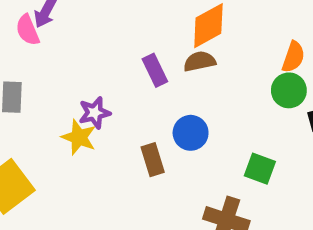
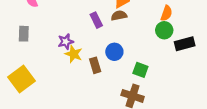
yellow star: (79, 137) -> (74, 54), moved
green square: (260, 169) -> (140, 70), moved

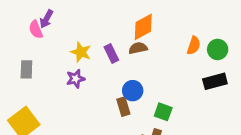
green circle: (164, 30) -> (218, 49), moved
yellow star: (74, 54) -> (81, 52), moved
brown rectangle: (95, 65) -> (123, 107), moved

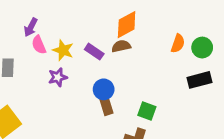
purple arrow: (46, 19) -> (31, 27), moved
pink semicircle: (36, 30) -> (39, 45), moved
purple rectangle: (111, 53) -> (94, 52), turned -30
blue circle: (133, 91) -> (104, 89), moved

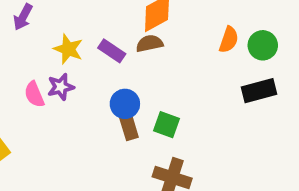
pink semicircle: (39, 45) -> (34, 94), moved
green square: (147, 111) -> (166, 125), moved

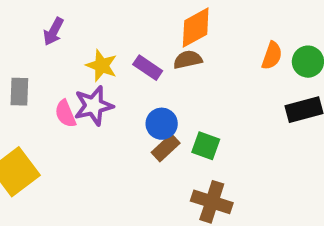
purple star: (61, 87) -> (94, 106), size x1.4
brown rectangle: (129, 127) -> (166, 148), turned 64

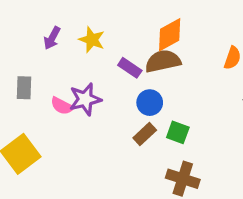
brown semicircle: (188, 60) -> (163, 61), size x1.5
yellow star: (102, 66) -> (92, 40), moved
pink semicircle: (65, 114) -> (62, 106), turned -40
blue circle: (162, 124) -> (150, 103), moved

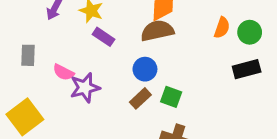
purple rectangle: (130, 68) -> (103, 37), moved
purple star: (85, 99) -> (85, 88), moved

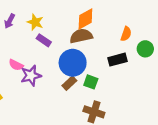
green circle: (250, 32) -> (145, 49), moved
blue circle: (145, 69) -> (73, 63), size x1.6
black rectangle: (247, 69) -> (117, 60), moved

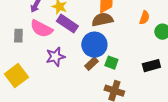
purple rectangle: (44, 40) -> (67, 24), size x1.5
black rectangle: (117, 60) -> (151, 66), moved
pink semicircle: (16, 65) -> (41, 29), moved, size x1.6

